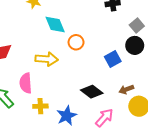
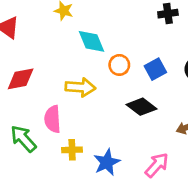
blue square: (113, 59) -> (155, 69), moved
black diamond: (92, 92) -> (142, 107), moved

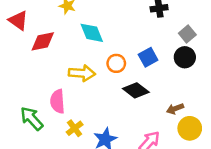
orange circle: (119, 65) -> (116, 63), moved
red diamond: (21, 79) -> (43, 41), moved
yellow cross: (72, 150) -> (75, 128), turned -35

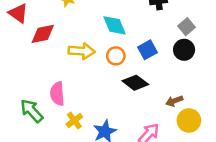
cyan diamond: (92, 33) -> (115, 25), moved
yellow arrow: (82, 73) -> (82, 51), moved

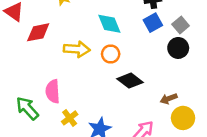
blue square: (147, 50) -> (153, 23), moved

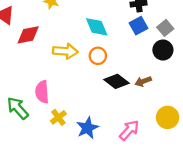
brown arrow: (169, 99) -> (143, 81), moved

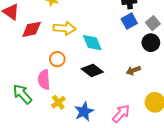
cyan diamond: (97, 27) -> (92, 43), moved
yellow arrow: (65, 51) -> (65, 28), moved
orange circle: (98, 56) -> (57, 59), moved
black diamond: (116, 81) -> (92, 70), moved

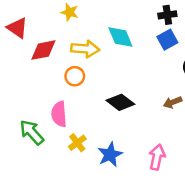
cyan diamond: (92, 43) -> (120, 37), moved
orange circle: (57, 59) -> (75, 76), moved
pink arrow: (121, 114) -> (157, 157), turned -30

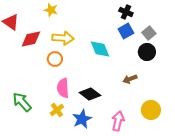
black cross: (167, 15) -> (126, 12), turned 32
cyan diamond: (120, 37) -> (100, 49), moved
black diamond: (120, 102) -> (90, 94), moved
pink semicircle: (59, 114) -> (63, 88), moved

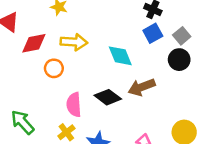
orange circle: (55, 59) -> (54, 68), moved
brown arrow: (130, 79) -> (142, 87), moved, size x1.5
black diamond: (90, 94) -> (108, 97), moved

